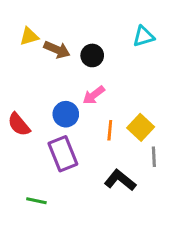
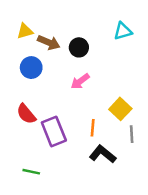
blue circle: (66, 114) -> (31, 68), moved
red semicircle: (19, 124) -> (26, 114), moved
orange line: (110, 130) -> (93, 128), moved

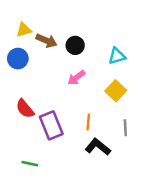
cyan triangle: (123, 31) -> (117, 56), moved
blue circle: (31, 68) -> (18, 59), moved
yellow square: (120, 109) -> (116, 91), moved

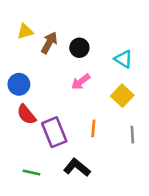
brown arrow: (46, 41) -> (49, 43), turned -84
cyan triangle: (117, 56) -> (124, 59), turned 48
blue circle: (18, 59) -> (19, 84), moved
black L-shape: (98, 147) -> (77, 167), moved

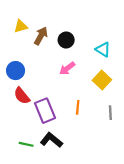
black L-shape: (77, 167) -> (51, 140), moved

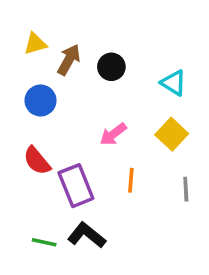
pink arrow: (67, 68) -> (113, 134), moved
blue circle: (16, 71) -> (41, 100), moved

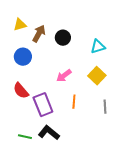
cyan triangle: (173, 83) -> (98, 47), turned -49

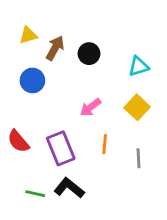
red semicircle: (21, 91) -> (18, 141), moved
gray line: (105, 107) -> (138, 158), moved

